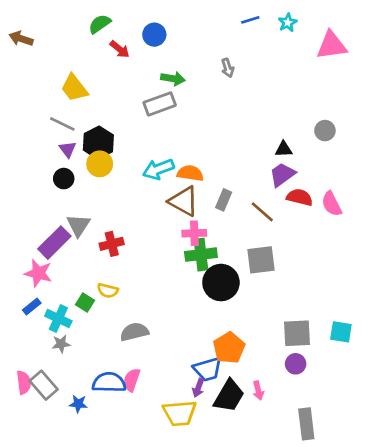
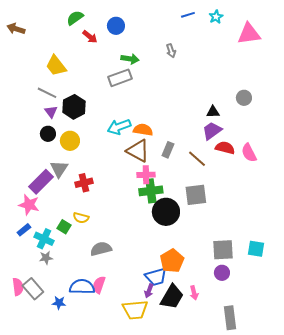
yellow circle: (100, 164) -> (70, 141), moved

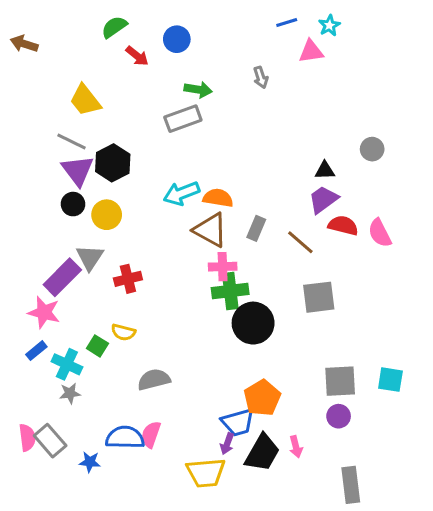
pink triangle: (249, 34) -> (311, 51), moved, size x0.7
purple triangle: (51, 112) -> (78, 170), size x1.6
gray square: (196, 195) -> (319, 297), moved

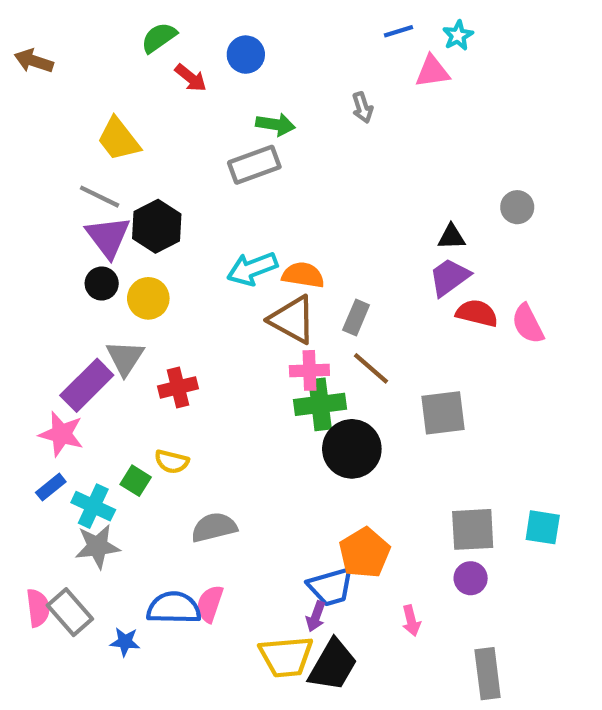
brown line: (300, 242) -> (371, 368), moved
gray star: (70, 393) -> (97, 546), size x1.5
black trapezoid: (262, 453) -> (333, 665), moved

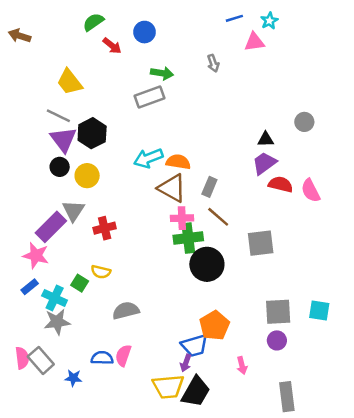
blue semicircle: (174, 608) -> (102, 358), size x0.7

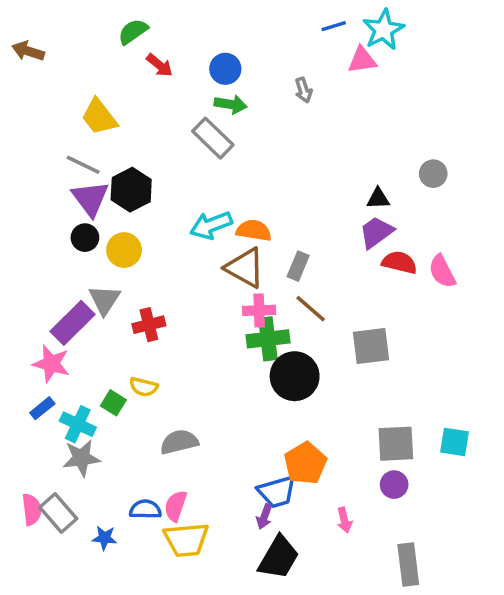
cyan star: (269, 21) -> (383, 30), size x1.6
blue circle: (145, 32) -> (225, 69), moved
gray rectangle: (150, 97) -> (213, 138), turned 64
yellow trapezoid: (168, 387) -> (186, 540), moved

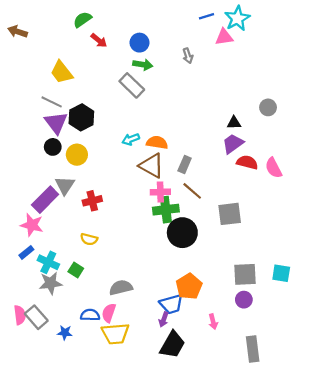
cyan arrow: (211, 225) -> (131, 139), size x0.7
green square: (113, 403) -> (76, 270), moved
gray semicircle: (179, 442) -> (121, 288), moved

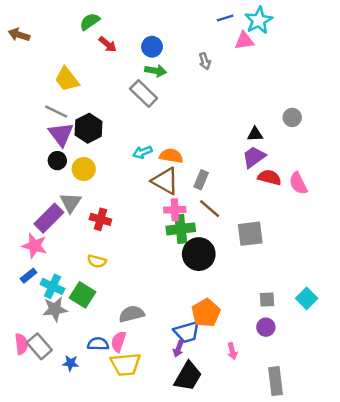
red cross: (92, 201) -> (100, 219), turned 30
green square: (76, 270) -> (82, 295), size x1.5
cyan square: (281, 273) -> (307, 298), turned 36
gray square: (245, 274) -> (267, 300), size x0.6

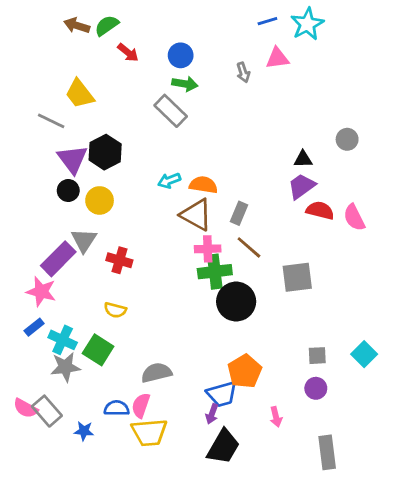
brown arrow: (19, 35) -> (77, 25), moved
pink triangle: (244, 41) -> (277, 58), moved
gray line: (56, 111) -> (51, 121), moved
pink semicircle: (21, 344) -> (26, 408), turned 126

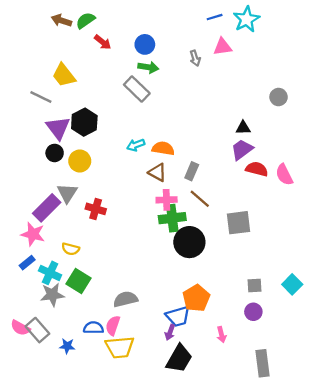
gray circle: (347, 139) -> (279, 97), moved
brown triangle: (196, 215) -> (157, 172), size x0.7
yellow semicircle: (115, 310) -> (71, 249), moved

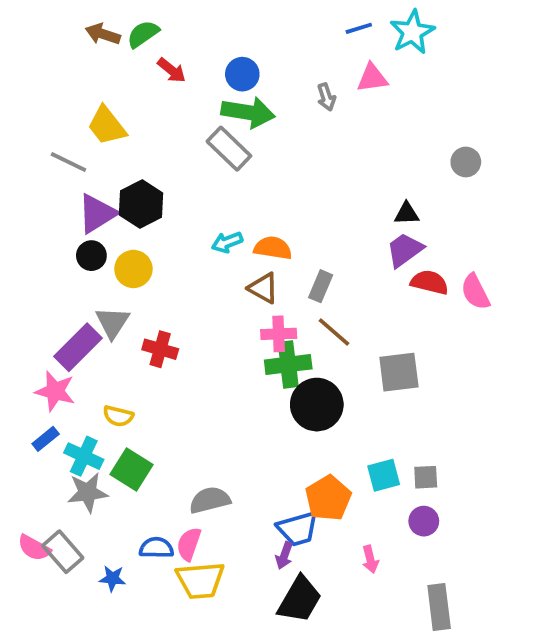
green arrow: (148, 67) -> (248, 112), size x1.5
purple triangle: (58, 128) -> (97, 214), turned 35
cyan square: (292, 284) -> (384, 475), moved, turned 30

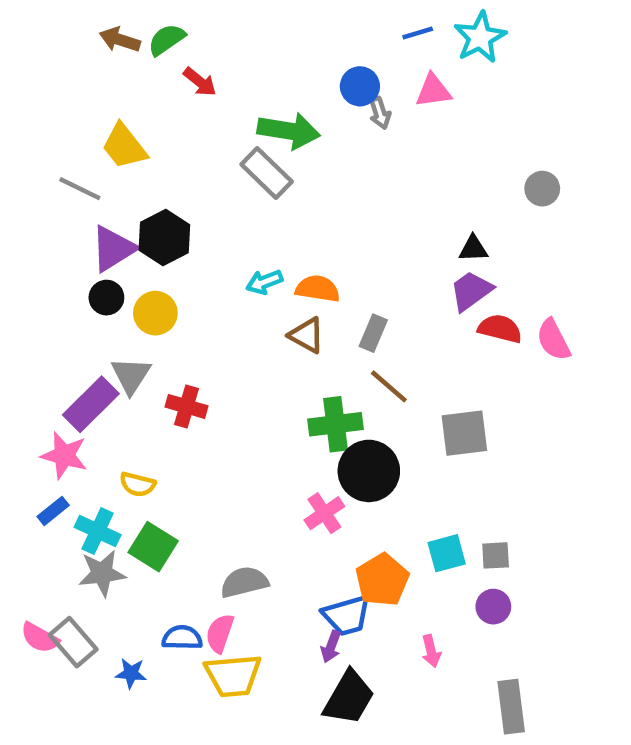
blue circle: (242, 74) -> (360, 86), moved
pink cross: (279, 334) -> (324, 513), moved, turned -32

